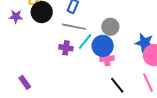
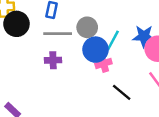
gray circle: (110, 27) -> (87, 27), moved
cyan line: (85, 41) -> (113, 40), moved

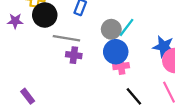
gray line: (58, 34) -> (66, 38), moved
cyan line: (113, 40) -> (126, 27), moved

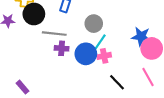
cyan line: (126, 27) -> (100, 42), moved
blue circle: (116, 52) -> (86, 54), moved

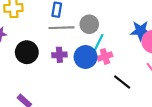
black circle: (34, 14) -> (27, 52), moved
gray line: (54, 34) -> (61, 28), moved

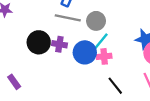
black circle: (27, 52) -> (39, 42), moved

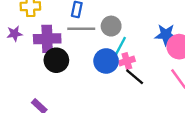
purple cross: (59, 44) -> (47, 39), moved, size x1.6
black line: (115, 86) -> (135, 77), moved

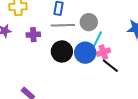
purple cross: (47, 39) -> (33, 35), size x0.6
black circle: (56, 60) -> (62, 51), moved

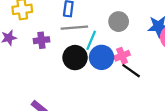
gray circle: (89, 22) -> (119, 22), moved
cyan line: (97, 40) -> (91, 40), moved

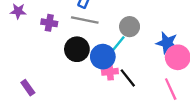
cyan line: (91, 40) -> (117, 45), moved
pink cross: (122, 56) -> (110, 72), moved

